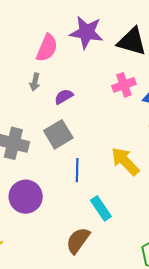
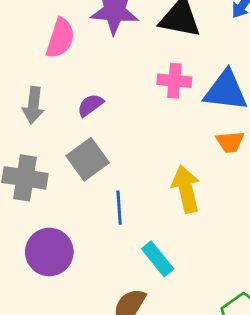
gray arrow: (35, 82) -> (33, 105), moved, size x1.4
pink cross: (124, 85) -> (174, 81), turned 30
yellow arrow: (125, 161) -> (186, 189), turned 36

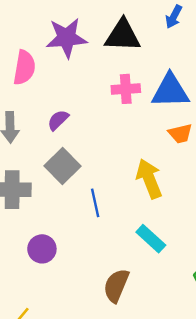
purple circle: (49, 252) -> (42, 249), size x0.7
cyan rectangle: (158, 259) -> (151, 239), moved

